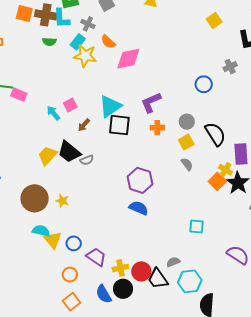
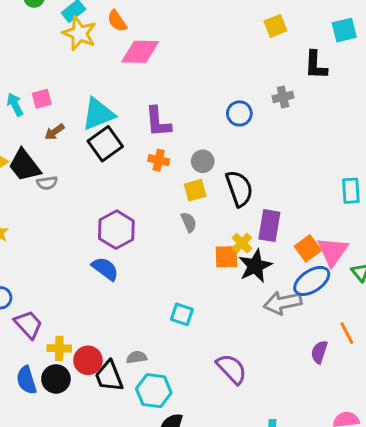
purple L-shape: (151, 102) -> (158, 122), turned -85
black square: (119, 125) -> (105, 144), turned 35
orange square: (217, 181) -> (226, 257), turned 30

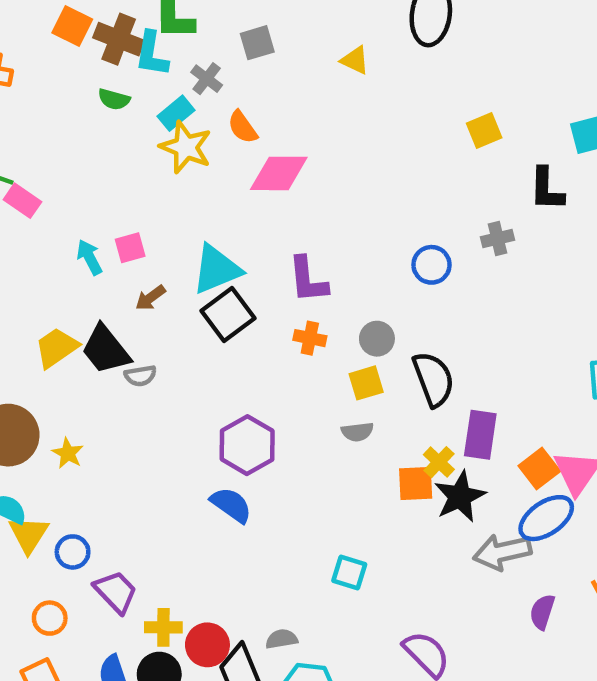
gray semicircle: (189, 222) -> (357, 432), turned 108
purple semicircle: (319, 352) -> (542, 612), moved

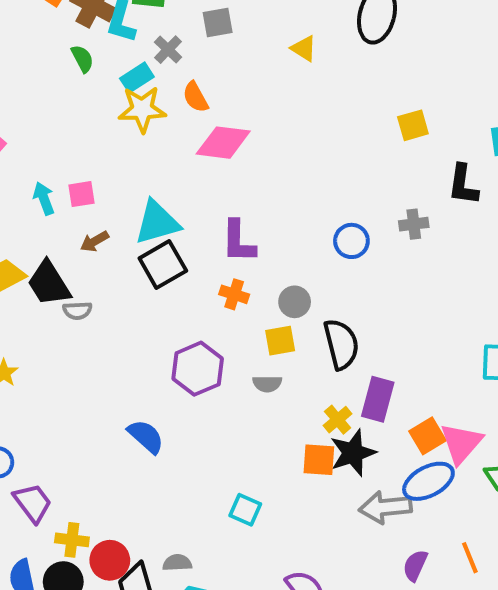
green semicircle: (114, 99) -> (82, 59), turned -140
yellow star: (186, 147) -> (142, 109), turned -30
purple hexagon: (247, 445) -> (198, 369), moved
orange square: (416, 483) -> (319, 460), moved

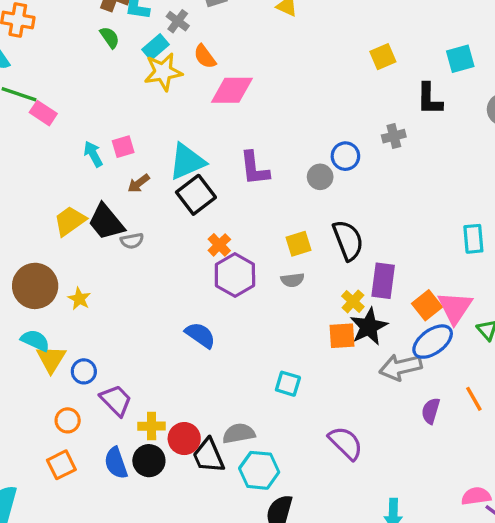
orange cross: (234, 294) -> (219, 245), moved, turned 35
gray circle: (295, 302) -> (320, 177), moved
gray semicircle: (177, 563) -> (239, 433), size x1.4

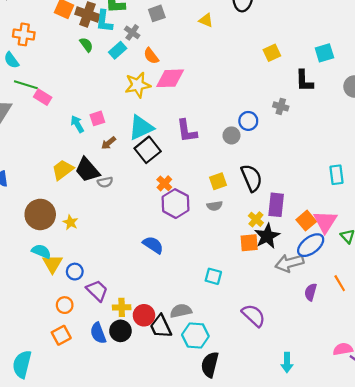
yellow star: (163, 72) -> (138, 85), moved
gray cross: (394, 136) -> (281, 106), turned 32

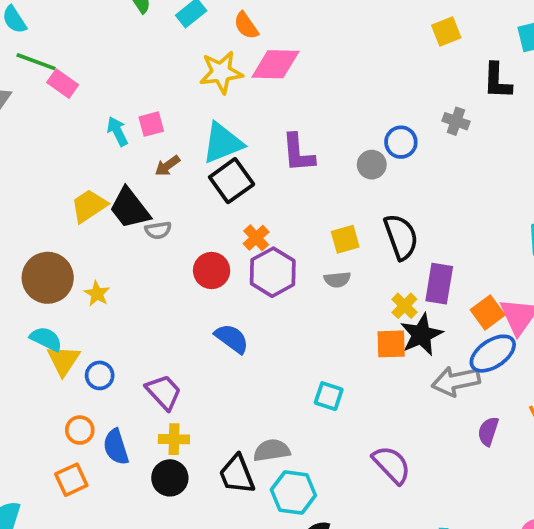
purple trapezoid: (97, 291) -> (164, 392), moved
red circle: (144, 315) -> (212, 270), moved
blue semicircle: (98, 333) -> (116, 447), moved

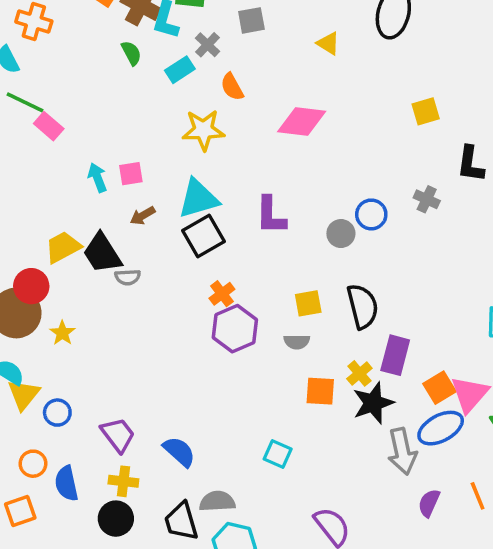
pink diamond: (275, 64) -> (302, 121), moved
red circle: (212, 270) -> (31, 286), moved
blue semicircle: (232, 339) -> (179, 452), moved
orange square: (391, 344) -> (320, 391), moved
gray arrow: (456, 381) -> (402, 451), turned -96

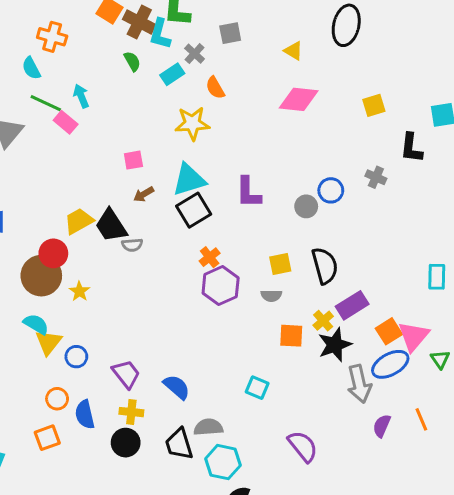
pink diamond: (302, 121) -> (299, 99), moved
cyan arrow: (97, 178) -> (81, 96), moved
purple rectangle: (395, 355) -> (352, 305), turned 44

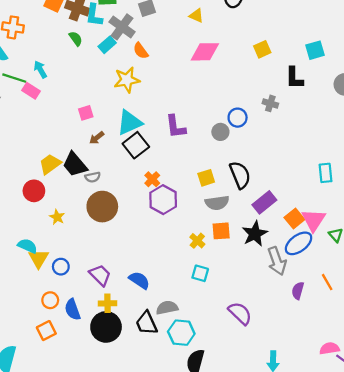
gray cross: (195, 54) -> (122, 27), size x1.6
brown circle: (41, 276) -> (102, 207), moved
gray semicircle: (271, 296) -> (217, 203), moved, size x1.5
yellow cross: (323, 321) -> (197, 241), moved
black circle: (126, 443) -> (106, 327), size x1.4

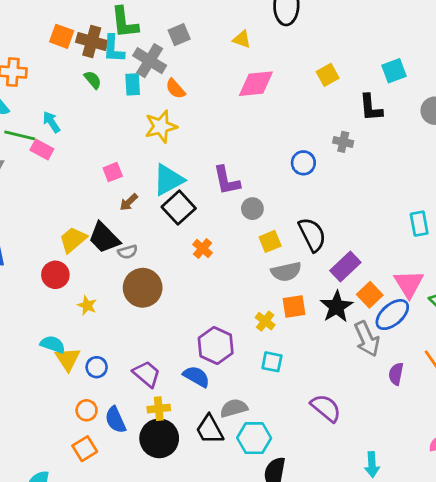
cyan rectangle: (107, 45) -> (133, 84), turned -48
gray circle: (220, 132) -> (252, 209), moved
purple hexagon: (163, 200) -> (216, 345), moved
orange square: (294, 219) -> (370, 295), moved

